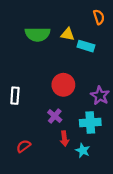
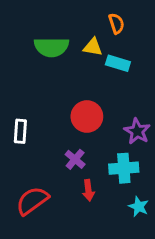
orange semicircle: (99, 17) -> (116, 23), moved
red semicircle: (24, 146) -> (32, 201), size x1.6
cyan star: (83, 150) -> (139, 207), moved

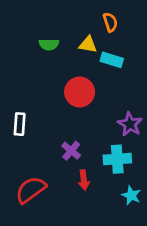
green semicircle: (51, 47) -> (49, 45), size x0.6
red circle: (87, 116) -> (80, 92), moved

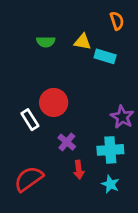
orange semicircle: (110, 22) -> (117, 21), moved
red circle: (80, 92) -> (54, 102), moved
white rectangle: (20, 124) -> (30, 120), moved, turned -36
cyan star: (131, 195) -> (110, 184), moved

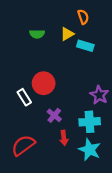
orange semicircle: (117, 21) -> (83, 17), moved
yellow triangle: (83, 42) -> (67, 34), turned -40
cyan star: (110, 184) -> (90, 150), size x1.5

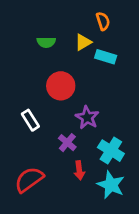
red circle: (44, 83) -> (61, 86), moved
purple star: (99, 95) -> (87, 118), moved
cyan cross: (90, 122) -> (111, 151), turned 36

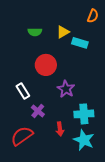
orange semicircle: (103, 21) -> (93, 16), moved, turned 40
purple cross: (67, 143) -> (38, 111), moved
cyan cross: (111, 151) -> (84, 114), turned -36

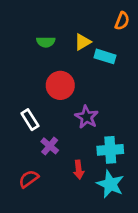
red semicircle: (22, 136) -> (29, 179), size x0.7

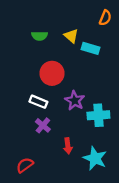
yellow triangle: (83, 42) -> (71, 36), turned -49
white rectangle: (30, 120) -> (38, 102), moved, turned -36
cyan cross: (110, 150) -> (98, 115), moved
red semicircle: (29, 179) -> (25, 165), moved

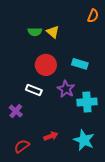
yellow triangle: (71, 36) -> (53, 32), moved
cyan rectangle: (91, 48) -> (80, 64), moved
purple cross: (43, 125) -> (16, 111), moved
red arrow: (68, 146) -> (51, 136), moved, turned -104

